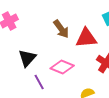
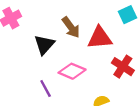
black triangle: (27, 58) -> (44, 45), moved

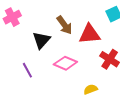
purple line: (46, 89) -> (27, 70), moved

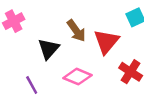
red triangle: (90, 34) -> (106, 42), turned -45

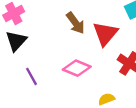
black triangle: (49, 49) -> (16, 41), moved

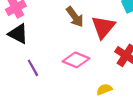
black triangle: (16, 41) -> (18, 34), turned -45

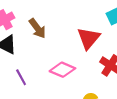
brown arrow: (75, 17) -> (37, 28), moved

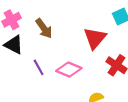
purple line: (21, 77) -> (39, 67), moved

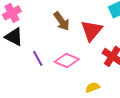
brown arrow: (44, 28) -> (62, 21), moved

